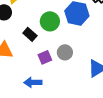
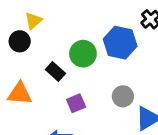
gray circle: (65, 52) -> (123, 96), moved

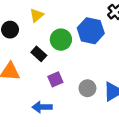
yellow triangle: (33, 21) -> (37, 15), moved
gray circle: (123, 96) -> (87, 88), moved

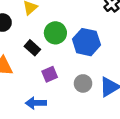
blue hexagon: (91, 31) -> (86, 42), moved

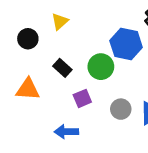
green circle: (55, 33) -> (101, 67), moved
blue hexagon: (86, 42) -> (126, 44), moved

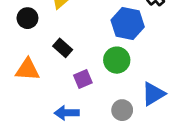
green circle: (101, 67) -> (117, 60), moved
gray circle: (121, 109) -> (122, 110), moved

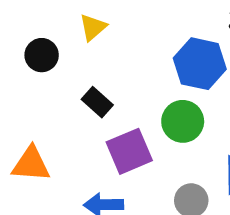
orange triangle: (27, 70) -> (31, 164), moved
purple square: (83, 79) -> (129, 151), size x1.5

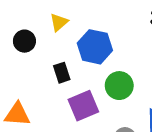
blue hexagon: (200, 64) -> (95, 47), moved
black rectangle: (97, 102) -> (62, 73), turned 30

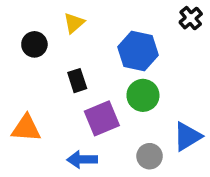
blue hexagon: (95, 47) -> (138, 51), moved

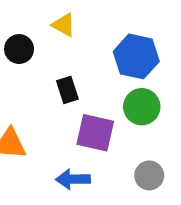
yellow triangle: (74, 23) -> (64, 25), turned -50
purple square: (102, 118) -> (95, 133), turned 36

